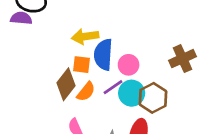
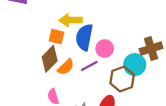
orange square: (81, 65) -> (56, 37), moved
cyan circle: (132, 93) -> (135, 65), moved

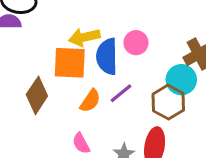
orange square: (56, 37) -> (70, 63), size x1.6
pink circle: (105, 48) -> (136, 43), moved
brown diamond: (50, 59) -> (37, 95), moved

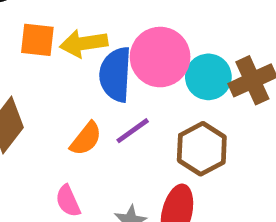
pink circle: (136, 43) -> (160, 57), size x1.6
orange square: (70, 63) -> (37, 40), moved, size x0.7
cyan circle: (181, 80) -> (208, 77), moved

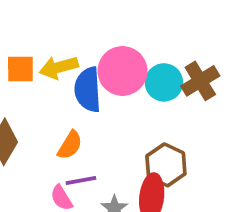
purple line: (133, 131) -> (81, 181), moved, turned 32
brown hexagon: (202, 149) -> (166, 165), moved

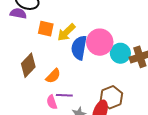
yellow arrow: (59, 67) -> (66, 32), turned -42
orange semicircle: (70, 145) -> (53, 76), moved

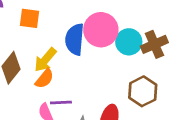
yellow arrow: (66, 32) -> (45, 60), moved
brown hexagon: (111, 97) -> (143, 91), moved

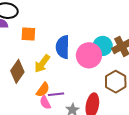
pink circle: (101, 30) -> (89, 55), moved
orange semicircle: (44, 79) -> (43, 90), moved

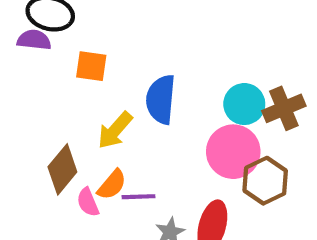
pink circle: (89, 55) -> (233, 152), moved
brown diamond: (17, 71) -> (62, 169), moved
pink semicircle: (45, 103) -> (88, 202), moved

